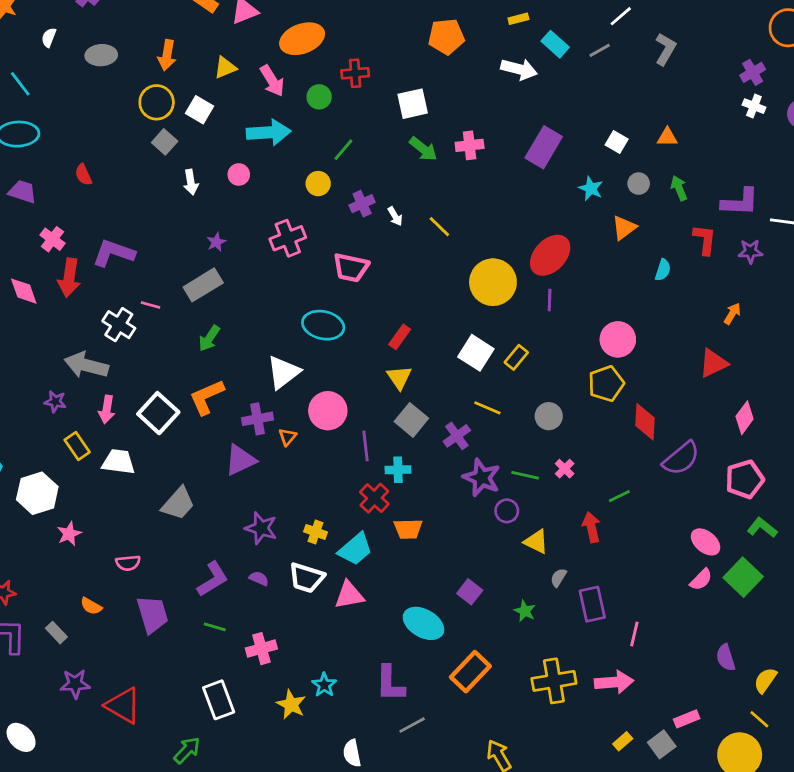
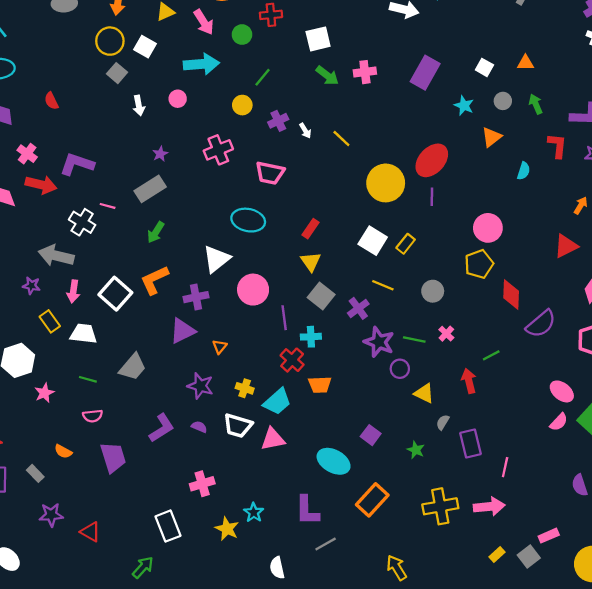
red arrow: (69, 278) -> (41, 185), turned -84
orange triangle: (287, 437) -> (220, 347), moved
green line: (215, 627) -> (88, 379), moved
red triangle: (123, 705) -> (90, 532), size x0.7

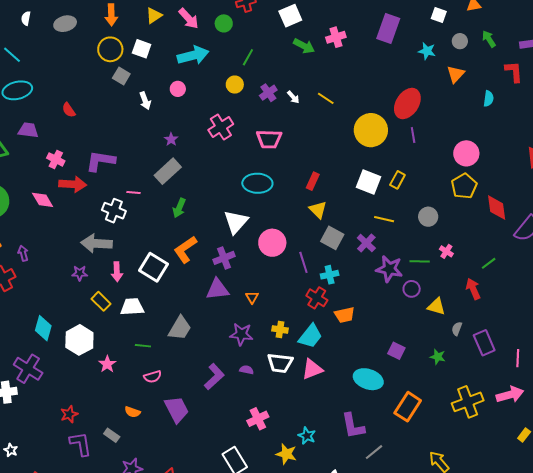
purple triangle: (183, 331) -> (217, 289), turned 30

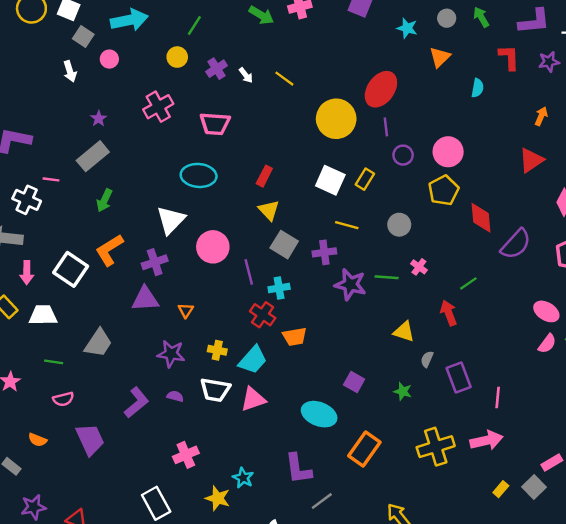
gray square: (121, 76) -> (83, 37), moved
purple cross: (366, 243) -> (324, 252), turned 36
purple circle: (412, 289) -> (403, 155), moved

